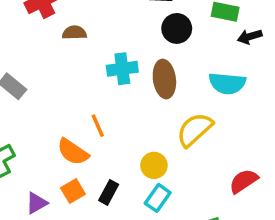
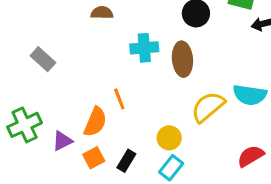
cyan semicircle: (227, 83) -> (250, 95), moved
orange semicircle: (73, 152) -> (95, 122), turned -104
purple triangle: (37, 203) -> (62, 141), moved

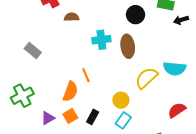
purple triangle: (62, 141) -> (48, 118), moved

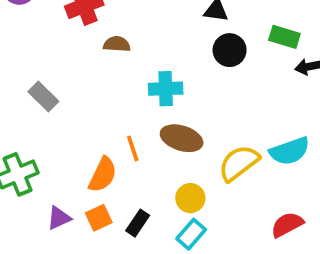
brown ellipse: (128, 46) -> (182, 138), moved, turned -70
cyan semicircle: (175, 69) -> (290, 151), turned -30

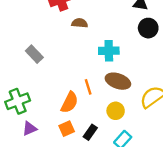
yellow circle: (190, 198) -> (116, 111), moved
purple triangle: (59, 218) -> (30, 129), moved

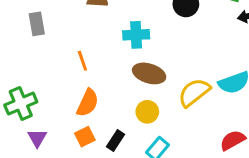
gray rectangle: (34, 54) -> (37, 24), moved, turned 36
orange line: (88, 87) -> (82, 61), moved
purple triangle: (30, 129) -> (37, 138), turned -35

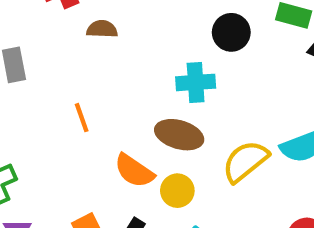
cyan cross: (136, 35) -> (196, 82), moved
orange semicircle: (88, 103) -> (134, 171), moved, turned 100

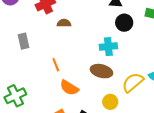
orange semicircle: (134, 171) -> (69, 88), moved
yellow circle: (177, 191) -> (110, 102), moved

